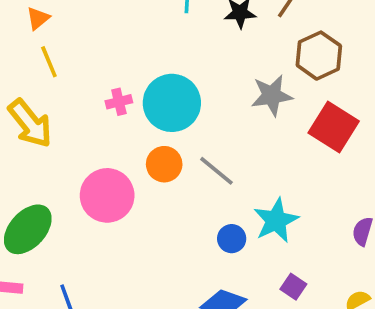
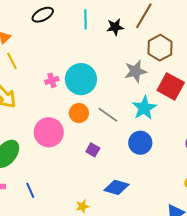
cyan star: (276, 220) -> (144, 108), moved
blue circle: (232, 239) -> (140, 143), moved, size x1.5
purple square: (293, 287) -> (93, 150), moved

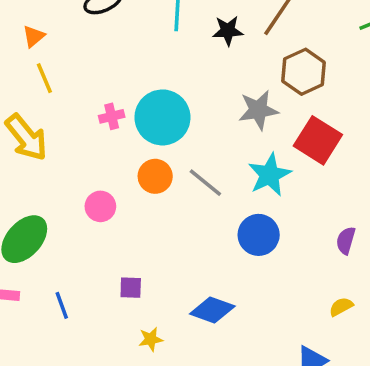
pink circle: (49, 132) -> (100, 206), size x0.6
purple square: (93, 150) -> (131, 288), moved, turned -32

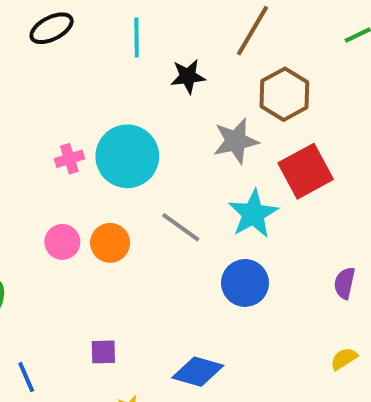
black star: (228, 31) -> (188, 76), moved
red square: (318, 140) -> (306, 171), turned 33
orange circle: (155, 176) -> (110, 243), moved
pink circle: (100, 206) -> (62, 242), moved

